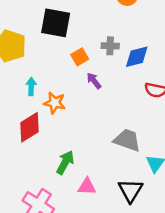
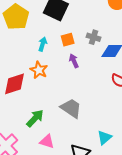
cyan arrow: (31, 87) -> (43, 44), moved
gray trapezoid: (127, 140) -> (71, 108), moved

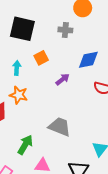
gray cross: (93, 37) -> (65, 30), moved
purple arrow: (74, 61) -> (63, 79), moved, turned 88

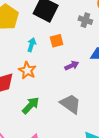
gray trapezoid: (60, 127) -> (70, 104), moved
green arrow: (25, 145) -> (31, 105), moved

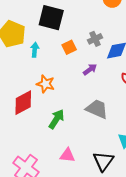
gray cross: (85, 20) -> (95, 39), moved, turned -32
cyan arrow: (32, 45) -> (35, 50), moved

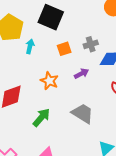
orange star: (46, 84) -> (49, 81), moved

